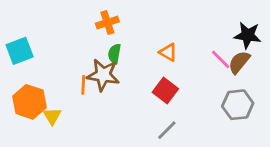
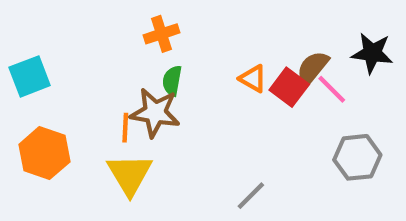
brown semicircle: (239, 62) -> (313, 68), moved
red square: (165, 90) -> (289, 87), moved
yellow triangle: (52, 116) -> (130, 174), moved, size x1.6

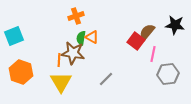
orange triangle: (253, 79) -> (92, 37), moved
pink line: (332, 89) -> (153, 54), moved, turned 56
gray line: (251, 196) -> (106, 79), moved

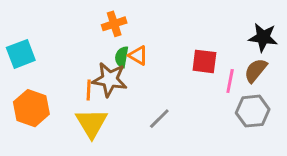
brown semicircle: (147, 32) -> (256, 70), moved
red square: (136, 41) -> (204, 61), turned -30

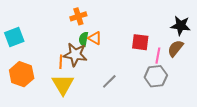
gray hexagon: (253, 111) -> (156, 76), moved

